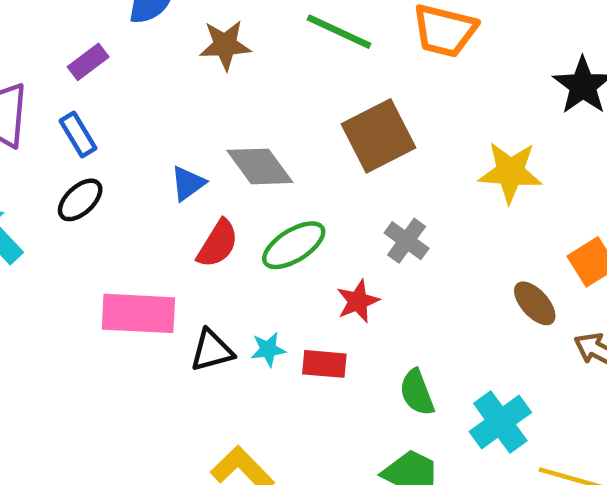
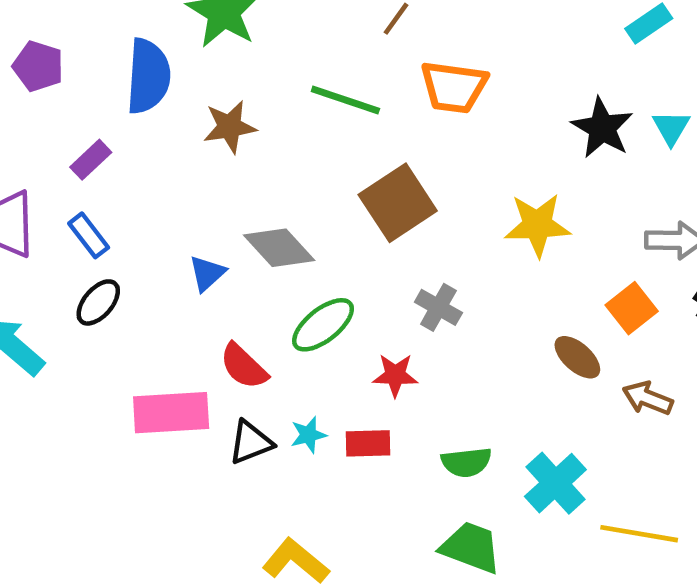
red semicircle: (218, 244) -> (244, 366), moved, turned 108
red star: (358, 301) -> (395, 375), turned 30
green semicircle: (417, 392) -> (466, 462), turned -69

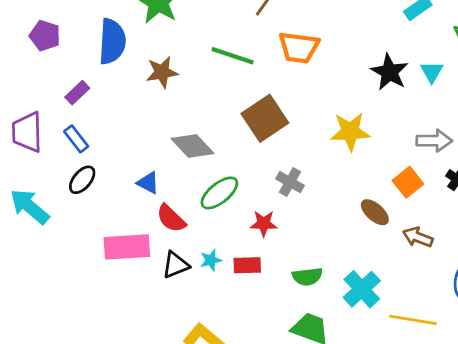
blue triangle: (207, 273) -> (148, 183), moved, turned -50

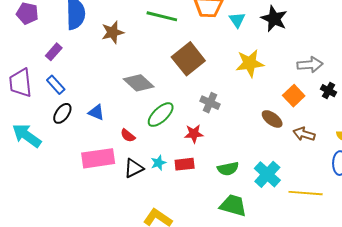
cyan triangle: (432, 72) -> (237, 20), moved
blue triangle: (148, 183) -> (96, 112), moved
red semicircle: (171, 218) -> (128, 136), size x0.7

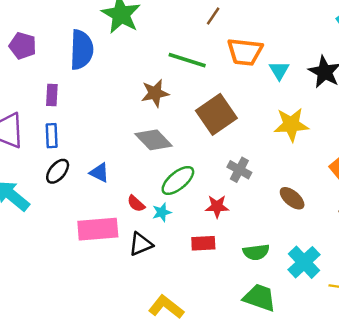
brown star: (113, 32) -> (155, 93), moved
purple rectangle: (54, 52) -> (52, 95), turned -42
blue rectangle: (56, 85) -> (52, 136), turned 36
brown ellipse: (272, 119) -> (292, 198), moved
cyan star: (158, 163) -> (162, 212), moved

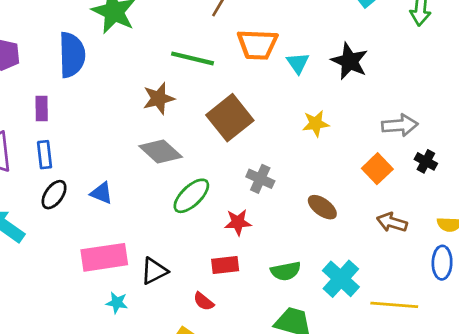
yellow star: (291, 125) -> (316, 124), size x0.7
red semicircle: (136, 204) -> (204, 301), moved
cyan star: (162, 212) -> (117, 303), moved, turned 30

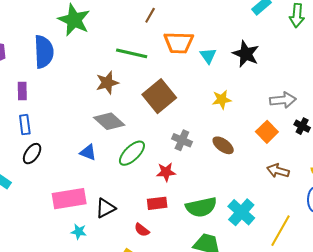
blue triangle: (102, 193) -> (88, 152), moved
brown ellipse: (322, 207) -> (223, 145), moved
green semicircle: (286, 271) -> (201, 207), size x1.4
yellow line: (394, 305) -> (280, 231), turned -64

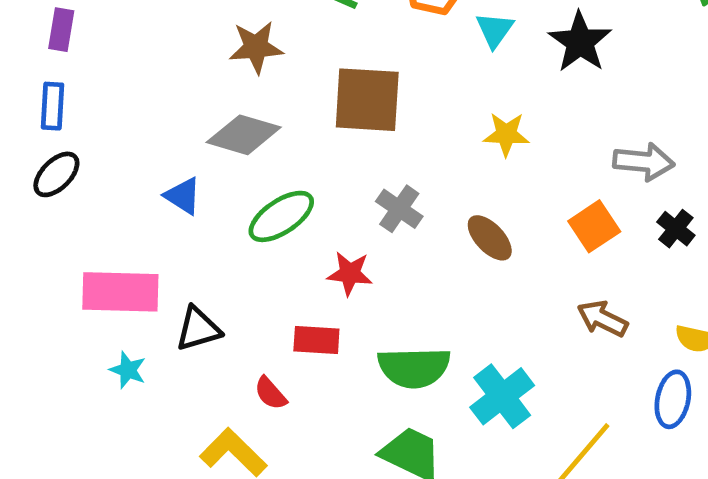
brown square: (159, 96) -> (367, 100), turned 32
gray diamond: (109, 121) -> (244, 135), turned -36

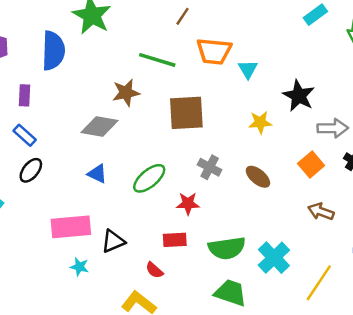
black star: (580, 42) -> (299, 96), moved
blue rectangle: (52, 106) -> (25, 135), turned -45
gray diamond: (244, 135) -> (99, 127), moved

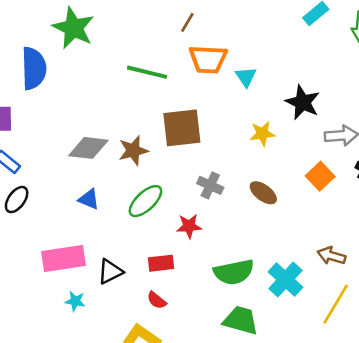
brown line: (182, 16) -> (187, 22), moved
brown star: (126, 93) -> (133, 151), moved
brown arrow: (321, 212) -> (331, 256), moved
red rectangle: (175, 240) -> (161, 263), moved

